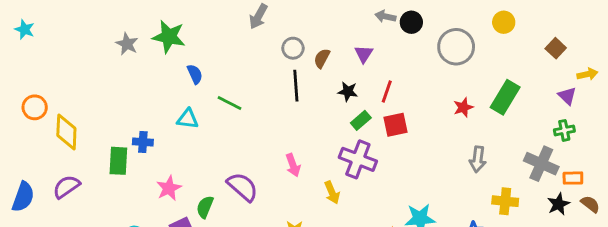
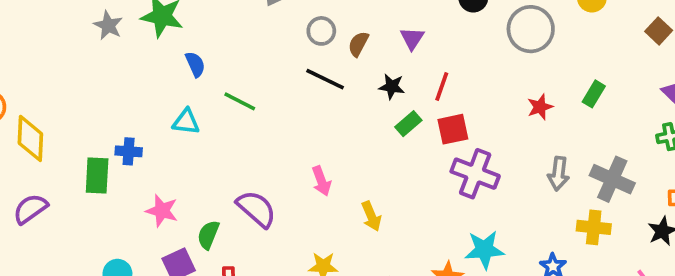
black line: (296, 86) -> (325, 79), turned -60
green rectangle: (505, 97) -> (594, 94), size x0.6
purple cross: (358, 159) -> (475, 174), moved
gray cross: (541, 164) -> (612, 179), moved
pink star: (169, 188) -> (162, 211), turned -30

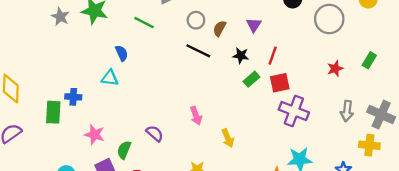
blue semicircle: (195, 64) -> (122, 53), moved
green line: (240, 101) -> (144, 23), moved
purple semicircle: (256, 209) -> (155, 133), size x0.7

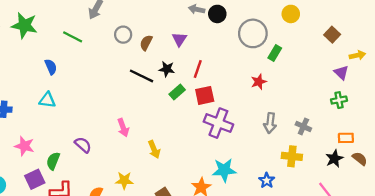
black line: (198, 51) -> (142, 76), moved
green rectangle: (369, 60) -> (275, 53), moved
cyan triangle: (110, 78) -> (47, 100), moved
gray cross: (381, 115) -> (303, 126), size x0.6

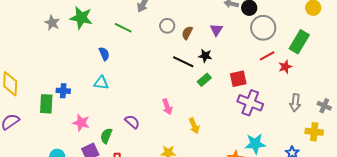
gray circle: (253, 33) -> (263, 28), moved
green rectangle: (275, 53) -> (299, 42), size x1.6
red line: (198, 69) -> (267, 56), moved, turned 42
green rectangle: (177, 92) -> (204, 80), moved

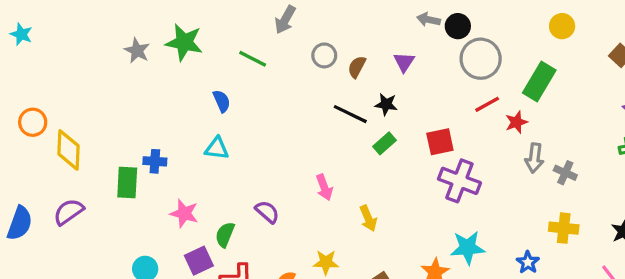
gray arrow: (295, 103) -> (534, 158), moved
gray cross: (324, 106) -> (565, 173), moved

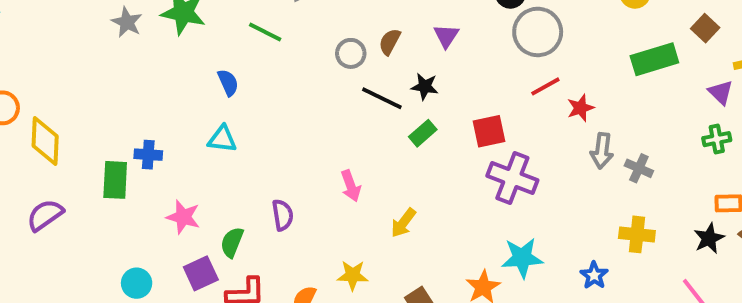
gray circle: (324, 55) -> (351, 53), moved
green rectangle: (539, 82) -> (654, 59), moved, turned 42
purple semicircle: (267, 212) -> (283, 215), turned 40
yellow arrow: (368, 218) -> (403, 223), turned 60

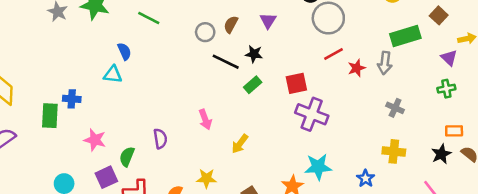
cyan triangle: (222, 139) -> (113, 74), moved
gray arrow: (602, 151) -> (385, 63), moved

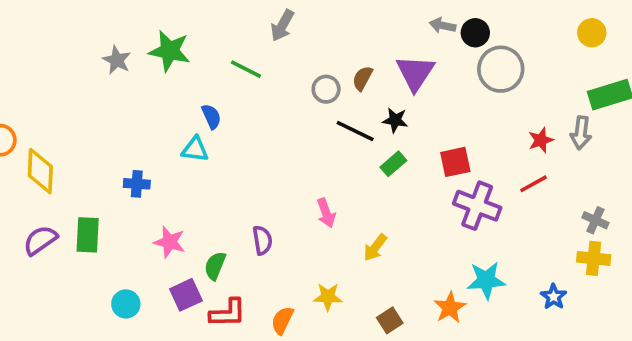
purple triangle: (268, 21) -> (415, 73), size x1.6
red line: (333, 54) -> (534, 184), moved
gray cross: (395, 108) -> (595, 220), moved
green rectangle: (50, 116) -> (88, 235), moved

